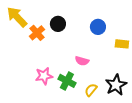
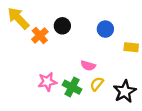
yellow semicircle: (91, 90) -> (97, 84), moved

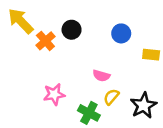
green cross: (72, 87) -> (89, 113), moved

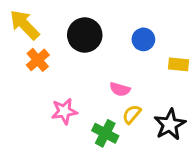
black circle: (72, 30) -> (85, 35), size x1.5
orange cross: (45, 41) -> (38, 60), moved

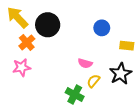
black circle: (85, 35) -> (48, 25), moved
pink star: (64, 111) -> (22, 67), moved
black star: (170, 124) -> (121, 74), moved

